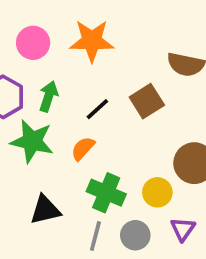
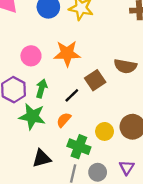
brown square: (147, 101) -> (95, 80), moved
yellow circle: (157, 192) -> (105, 131), moved

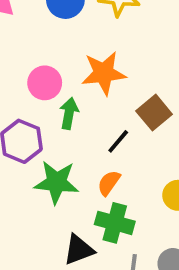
green arrow: (42, 88) -> (69, 113), moved
green cross: (79, 147) -> (115, 223), moved

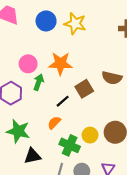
green star: (57, 182) -> (18, 131), moved
green cross: (115, 223) -> (70, 145), moved

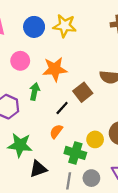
pink circle: (28, 64) -> (20, 61), moved

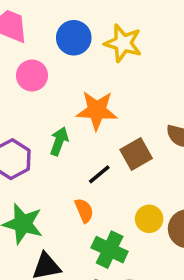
pink circle: (20, 61) -> (32, 75), moved
orange semicircle: (56, 131) -> (84, 211), turned 112
yellow circle: (95, 139) -> (149, 219), moved

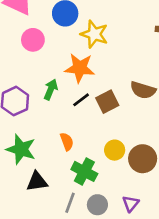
yellow star: (123, 43) -> (94, 34), moved
black line: (99, 174) -> (81, 100), moved

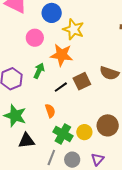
pink circle: (33, 40) -> (35, 38), moved
black line: (81, 100) -> (61, 87), moved
yellow circle: (115, 150) -> (84, 132), moved

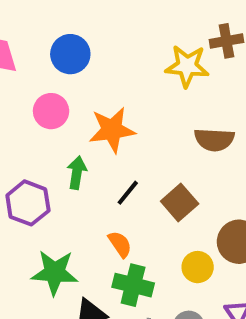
yellow star: (73, 29) -> (187, 66), moved
brown square: (82, 81) -> (180, 203), moved
green cross: (63, 134) -> (133, 285), moved

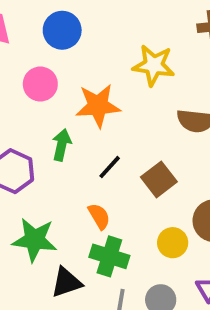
yellow star: (187, 66) -> (154, 65), moved

